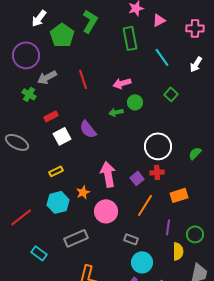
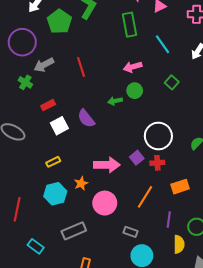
pink arrow: (122, 83) -> (133, 67), moved
pink arrow: (108, 174) -> (107, 165), turned 100
purple square: (137, 178) -> (137, 158), moved
red line: (21, 217) -> (17, 209), turned -40

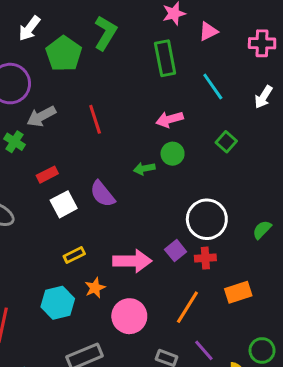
yellow rectangle: (53, 162) -> (74, 255), moved
purple line: (169, 220) -> (204, 350), moved, turned -49

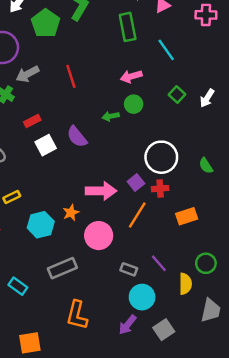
white arrow: (264, 97) -> (207, 98), moved
green semicircle: (262, 230) -> (206, 166), turned -77
yellow rectangle: (74, 255) -> (12, 197), moved
orange line: (187, 307) -> (137, 215), moved

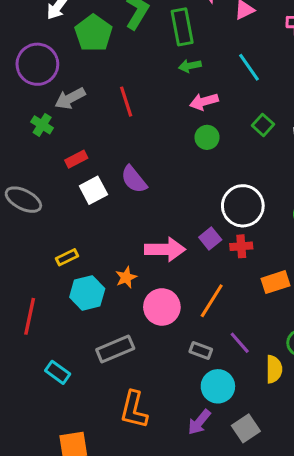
green rectangle: (128, 27) -> (182, 27), moved
green arrow: (111, 116) -> (190, 66), moved
yellow rectangle: (12, 197) -> (67, 257), moved
orange line: (137, 215) -> (212, 301), moved

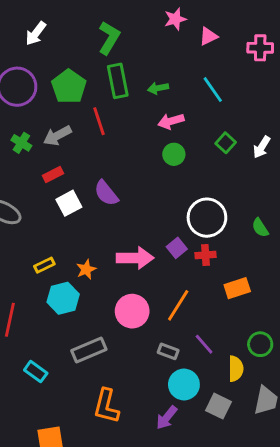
green rectangle: (182, 27) -> (118, 81), moved
green pentagon: (93, 33) -> (69, 87), moved
gray arrow: (70, 98) -> (57, 136), moved
orange star: (126, 277) -> (86, 269), moved
gray square: (246, 428) -> (218, 406), moved, turned -30

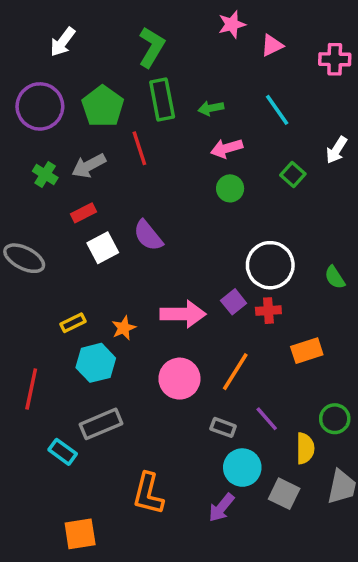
white arrow: (262, 147) -> (336, 150), moved
gray rectangle: (89, 350) -> (101, 424), moved

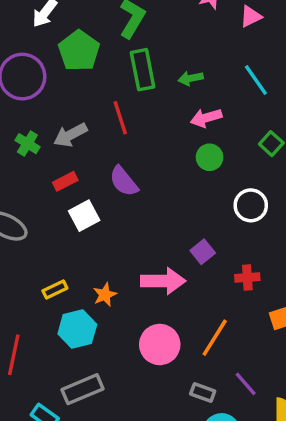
green pentagon: (103, 106) -> (79, 51), moved
purple semicircle: (148, 236) -> (124, 181), moved
white circle: (270, 265) -> (251, 205), moved, size x0.7
purple square: (234, 302) -> (203, 252), moved

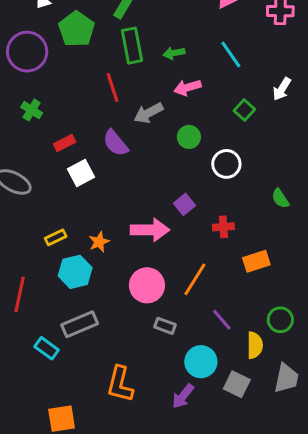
gray arrow: (70, 135) -> (148, 113), moved
green circle: (210, 157) -> (189, 137), moved
gray rectangle: (203, 393) -> (165, 326), moved

